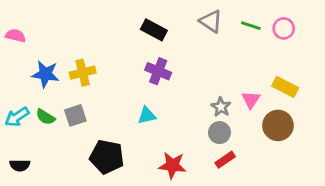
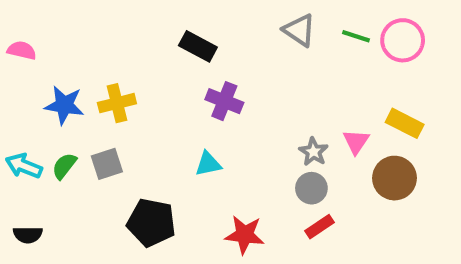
pink circle: (284, 28) -> (403, 40), size x1.4
black rectangle: (154, 30) -> (198, 46), moved
cyan arrow: (17, 117) -> (24, 166), turned 55
green semicircle: (45, 117) -> (64, 166), turned 96

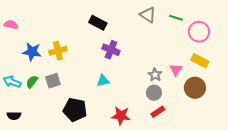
pink circle: (403, 40) -> (199, 32), moved

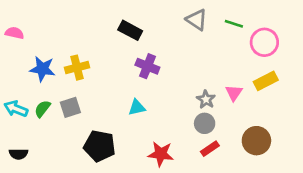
yellow rectangle: (200, 61) -> (266, 81), turned -54
brown circle: (195, 88) -> (256, 141), moved

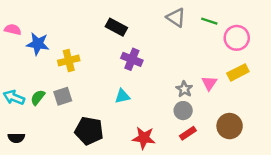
blue star: (42, 69) -> (38, 44), moved

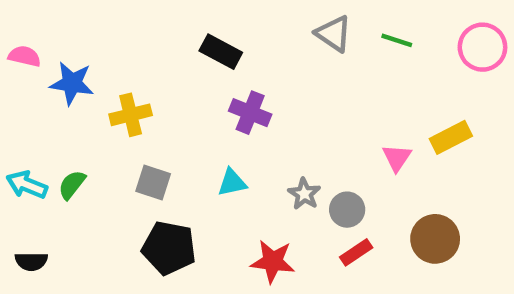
pink circle: (237, 38) -> (482, 47), moved
gray star: (184, 89) -> (304, 194), moved
gray square: (63, 96) -> (153, 182), moved, turned 36

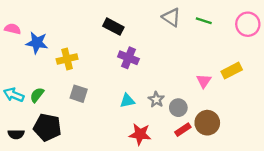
cyan triangle: (232, 182) -> (127, 101), moved
brown circle: (435, 239) -> (207, 123), moved
black pentagon: (169, 248) -> (47, 127), moved

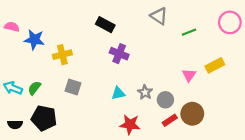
green line: (204, 21) -> (189, 32), moved, turned -40

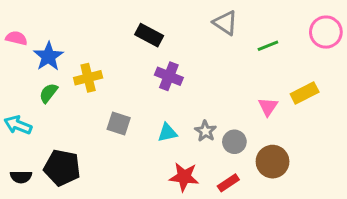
blue star: (34, 40) -> (48, 56), turned 30
gray square: (73, 87) -> (119, 123), moved
green semicircle: (34, 88) -> (48, 93), moved
red rectangle: (170, 120) -> (228, 183), moved

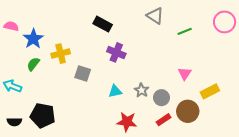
yellow rectangle: (305, 93) -> (210, 91), moved
gray square: (119, 123) -> (83, 73), moved
red rectangle: (228, 183) -> (164, 120), moved

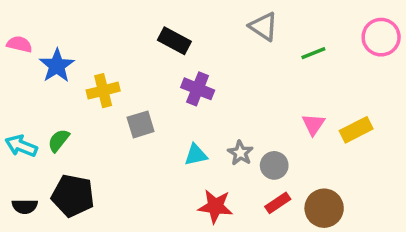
green semicircle: (33, 64) -> (59, 140), moved
gray square: (83, 73) -> (141, 124), turned -35
yellow rectangle: (210, 91) -> (356, 130), moved
brown circle: (188, 111) -> (324, 208), moved

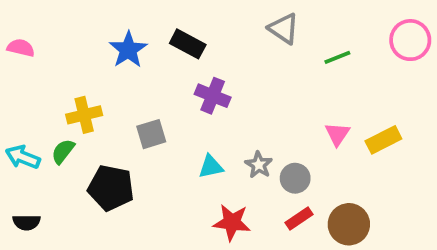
blue star: (57, 66) -> (128, 50), moved
yellow cross: (103, 91) -> (84, 115), moved
black pentagon: (73, 196) -> (111, 188), moved

